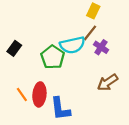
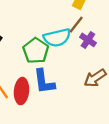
blue L-shape: (60, 109) -> (44, 82), moved

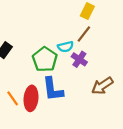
cyan semicircle: (57, 38) -> (65, 47), size x0.6
purple cross: (88, 40) -> (79, 59), moved

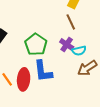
brown line: (84, 34) -> (71, 22), turned -63
cyan semicircle: (65, 47) -> (79, 51), moved

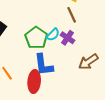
cyan semicircle: (79, 51) -> (53, 35), moved, turned -32
red ellipse: (24, 79) -> (34, 82), moved

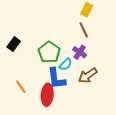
cyan semicircle: (53, 35) -> (65, 64), moved
brown arrow: (88, 62) -> (88, 76), moved

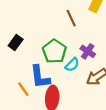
brown line: (84, 30) -> (71, 18), moved
blue L-shape: (56, 79) -> (40, 77), moved

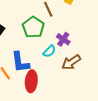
green pentagon: (54, 51) -> (33, 27), moved

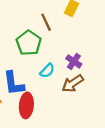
purple cross: (63, 39) -> (74, 61), moved

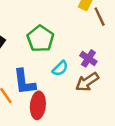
brown line: (46, 22) -> (100, 17), moved

